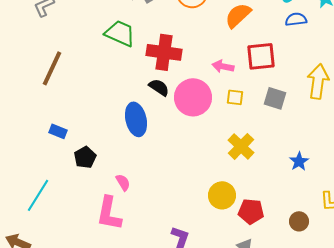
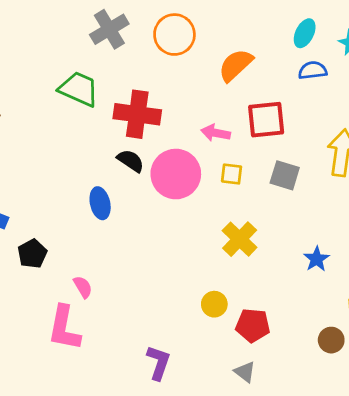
blue ellipse: (136, 119) -> (100, 203), size x0.7
yellow circle: (222, 195) -> (214, 304), size x0.7
brown circle: (299, 221) -> (331, 340), moved

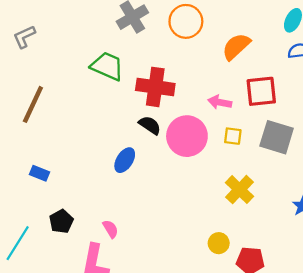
gray square: (285, 175) -> (277, 137), size x1.4
blue ellipse: (100, 203) -> (125, 160), turned 45
black pentagon: (32, 254) -> (61, 221), moved

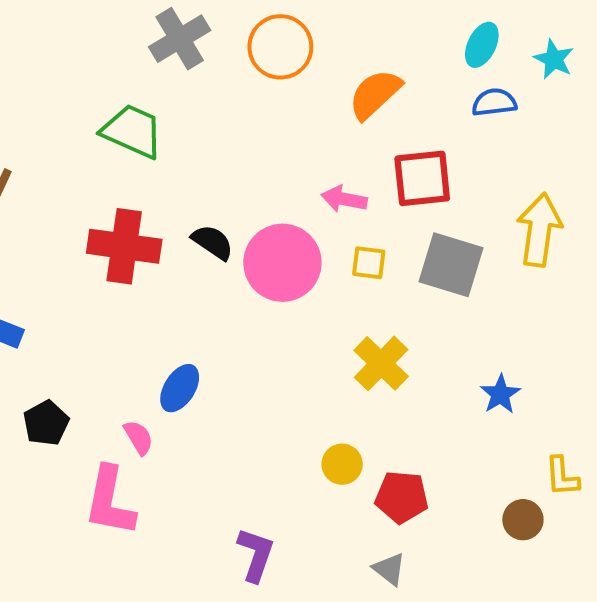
red cross: (155, 87) -> (124, 246), moved
blue ellipse: (125, 160) -> (180, 388), moved

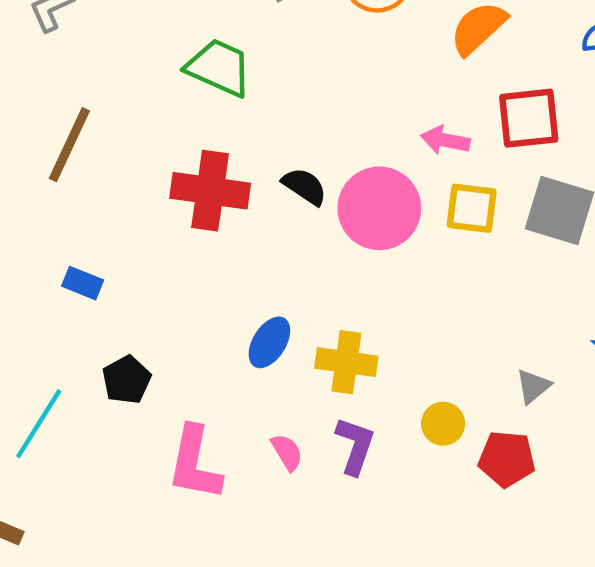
yellow square: (369, 263) -> (472, 208), size x1.4
yellow cross: (381, 363) -> (346, 362), moved, turned -36
pink semicircle: (139, 437) -> (287, 452), moved
purple L-shape: (256, 555) -> (355, 446), moved
gray triangle: (389, 569) -> (533, 386), moved, turned 42

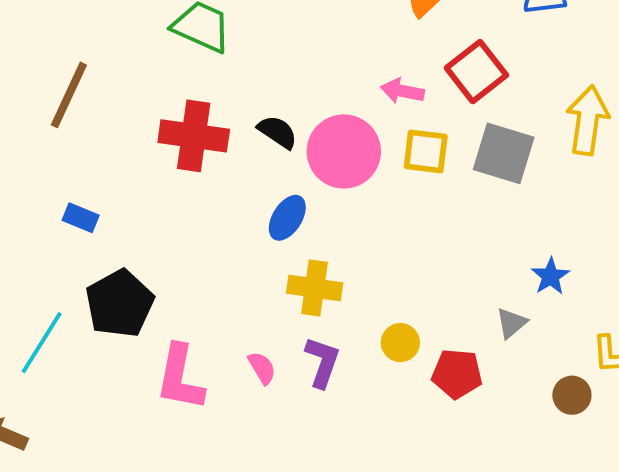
red square: (529, 118) -> (476, 72), turned -32
blue ellipse: (269, 342) -> (287, 218), moved
black pentagon: (127, 380) -> (120, 304), size x1.6
gray triangle: (533, 386) -> (512, 323), moved

